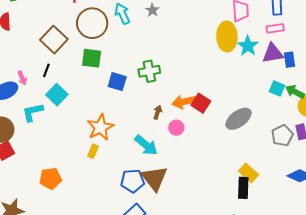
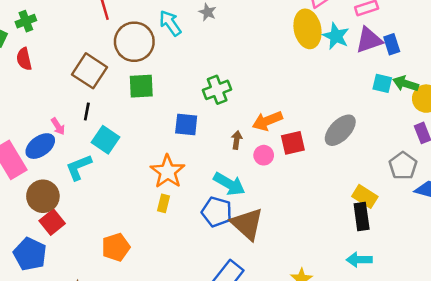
blue square: (117, 82) -> (186, 124), moved
red square: (201, 103) -> (293, 143), moved, turned -36
gray pentagon: (282, 136) -> (403, 166), moved
blue pentagon: (132, 181) -> (217, 212), moved, turned 30

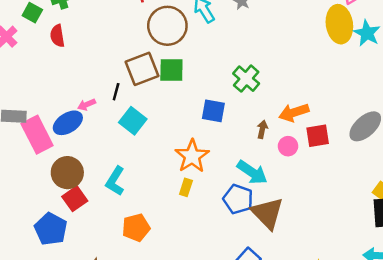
brown square: (89, 71) -> (142, 69), moved, turned 32
green cross: (217, 90) -> (246, 79), turned -32
pink arrow: (58, 126) -> (87, 105), turned 96
cyan L-shape: (79, 167) -> (115, 181), moved, turned -40

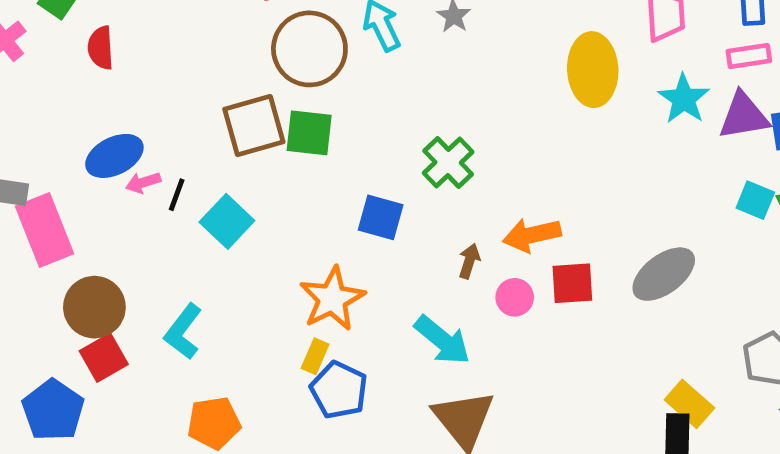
yellow ellipse: (339, 24) -> (593, 70), moved
black line: (116, 92) -> (177, 195), moved
blue ellipse: (68, 123) -> (114, 156), moved
blue pentagon: (238, 199) -> (339, 390), moved

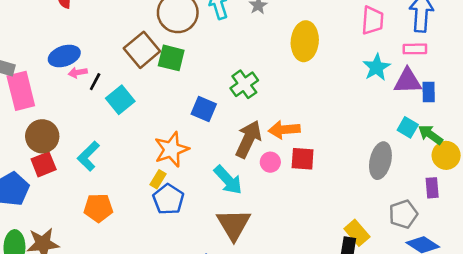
yellow ellipse: (593, 70) -> (305, 41), moved
brown square: (254, 125) -> (142, 50), turned -32
brown arrow: (469, 261) -> (248, 139), size x2.0
gray ellipse: (664, 274) -> (380, 161), moved, turned -48

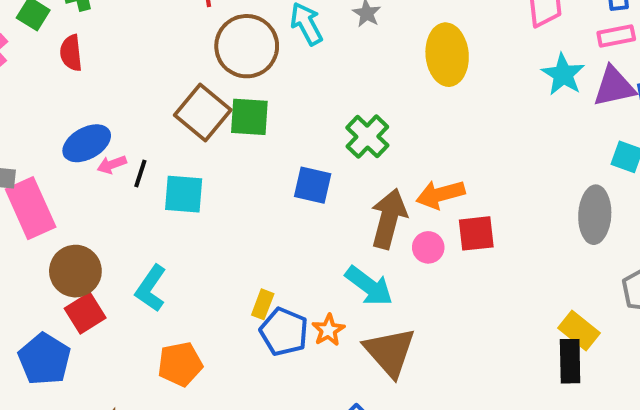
cyan square: (120, 100) -> (184, 194), turned -36
orange star: (171, 149) -> (328, 330), moved, size x0.6

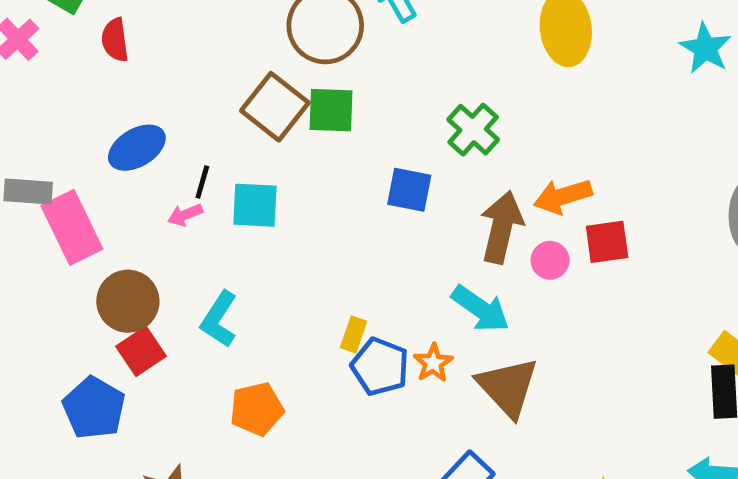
pink arrow: (112, 165) -> (185, 215), moved

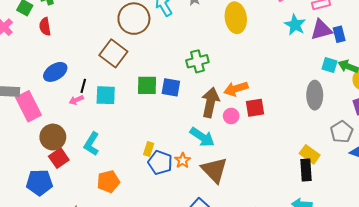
green square: (331, 110) -> (147, 85), moved
green cross: (473, 130) -> (197, 61), turned 35
blue pentagon: (94, 408) -> (39, 183), turned -30

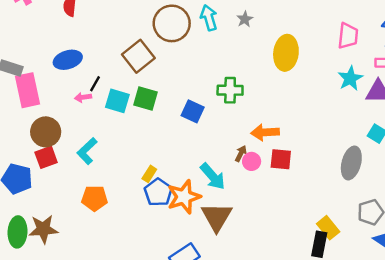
green square: (147, 85) -> (145, 98), moved
brown arrow: (210, 102) -> (241, 154), moved, size x0.5
orange star: (183, 160) -> (184, 197), size x1.8

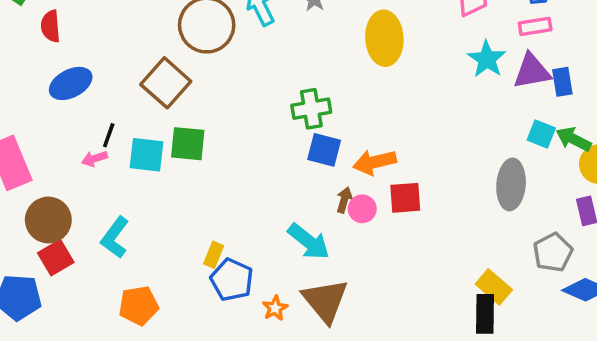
blue ellipse: (68, 60) -> (71, 83), moved
blue square: (193, 111) -> (324, 150), moved
orange star: (184, 197) -> (275, 308), moved, size x0.5

